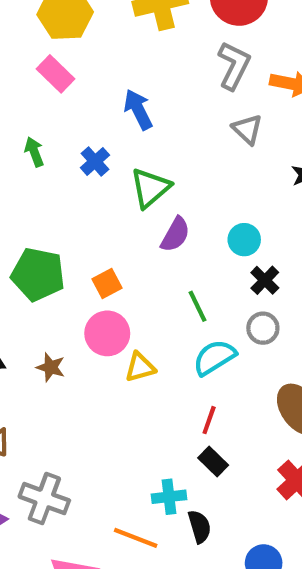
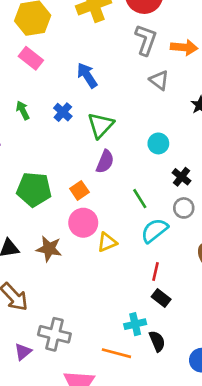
purple semicircle: (175, 235) -> (105, 162), moved
cyan circle: (244, 240) -> (158, 143), moved
brown star: (51, 367) -> (49, 249), size x1.4

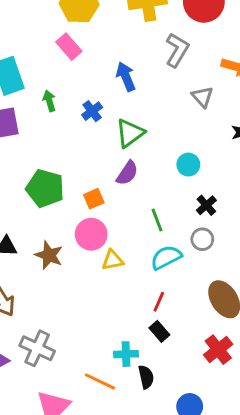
gray L-shape: (146, 40) -> (177, 50), moved

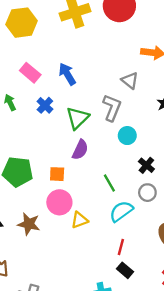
pink rectangle: (69, 47) -> (30, 73), moved
gray L-shape: (177, 50) -> (112, 108), moved
orange square: (94, 199) -> (57, 174), turned 35

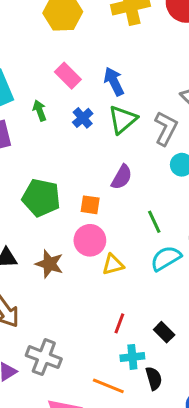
green triangle: (77, 118) -> (123, 120), moved
red line: (121, 247) -> (119, 323), moved

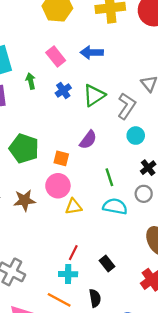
blue arrow: (114, 81) -> (92, 53), moved, turned -70
cyan semicircle: (166, 258) -> (115, 206), turned 35
brown star: (49, 264) -> (25, 200), turned -30
cyan cross: (132, 357) -> (68, 274), moved

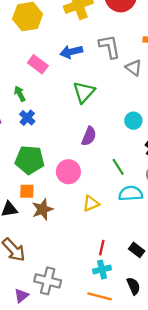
blue cross: (63, 91) -> (27, 118), moved
gray L-shape: (127, 106) -> (109, 47), moved, turned -30
orange square: (61, 158) -> (27, 191), moved
pink circle: (58, 186) -> (68, 172), moved

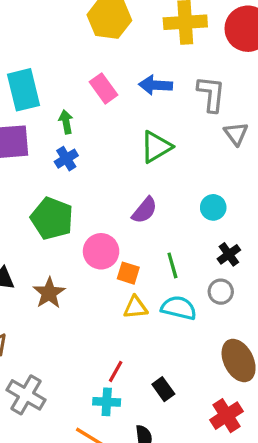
orange square: (27, 191) -> (128, 273), moved
yellow triangle: (91, 204) -> (135, 307), moved
brown star: (43, 209) -> (49, 293), turned -30

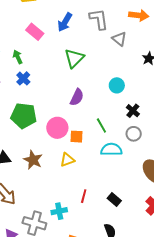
blue arrow: (156, 85) -> (65, 22), turned -48
yellow triangle: (135, 307) -> (67, 160), moved
cyan cross: (107, 402) -> (59, 211), moved

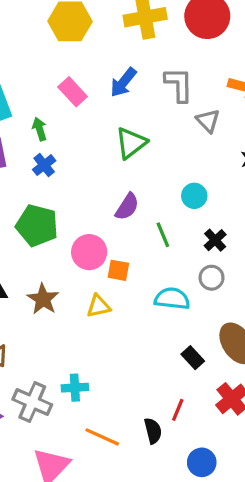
green line: (101, 126) -> (163, 235), moved
red line: (84, 196) -> (178, 410), moved
black rectangle: (114, 200) -> (193, 358), moved

